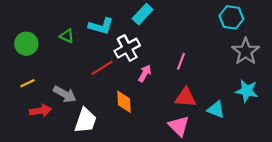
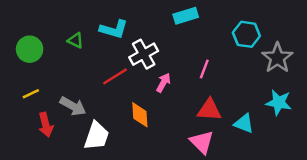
cyan rectangle: (143, 14) -> (186, 16), moved, turned 30
cyan hexagon: (231, 17) -> (246, 34), moved
red arrow: (41, 111) -> (46, 125), turned 85

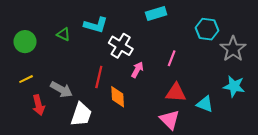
white cross: (144, 54) -> (121, 46), turned -30
red line: (115, 76) -> (99, 77), moved, turned -45

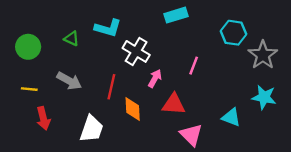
yellow line: (26, 79) -> (29, 89), turned 32
gray arrow: (61, 89) -> (69, 81), moved
red triangle: (176, 93) -> (174, 104), moved

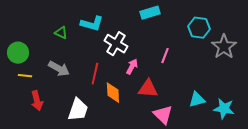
green circle: (28, 47) -> (18, 53), moved
cyan star: (264, 97) -> (224, 109), moved
cyan triangle: (231, 117) -> (197, 100), turned -36

